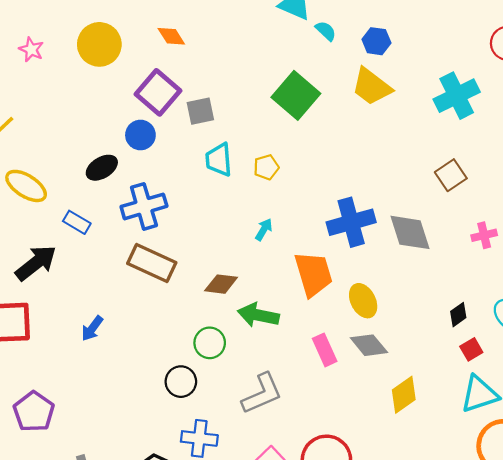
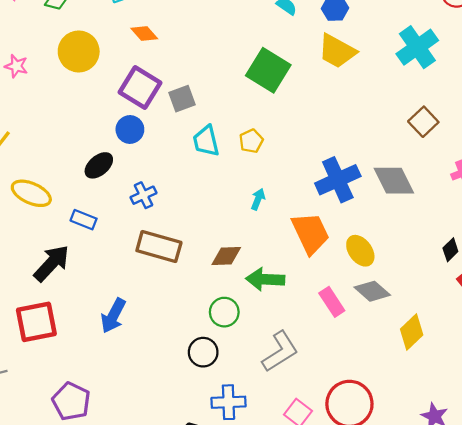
blue cross: (144, 206) -> (144, 195), size x0.6
blue arrow: (92, 328) -> (113, 316), size x1.4

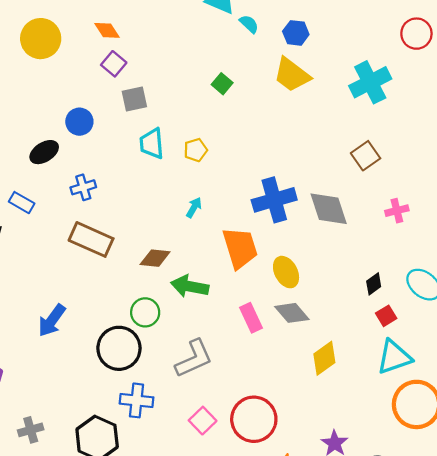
green square: (268, 70) -> (222, 84), size x0.5
purple square: (140, 87) -> (114, 64), moved, size x0.6
blue arrow: (113, 316) -> (52, 320), moved
black circle: (203, 352) -> (119, 348), size x1.5

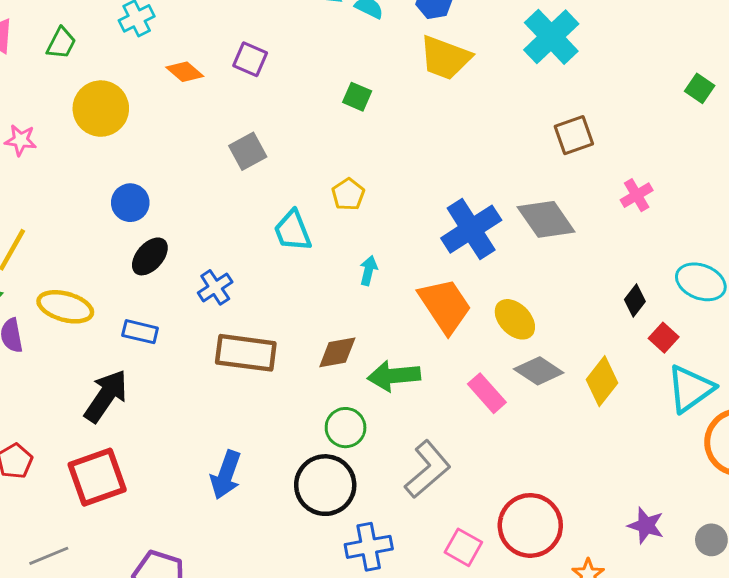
purple square: (114, 64) -> (250, 59), moved
blue circle: (79, 122) -> (130, 203), moved
cyan trapezoid: (152, 144) -> (293, 231), moved
brown square: (366, 156) -> (574, 135), turned 32
yellow diamond: (324, 358) -> (602, 381), moved

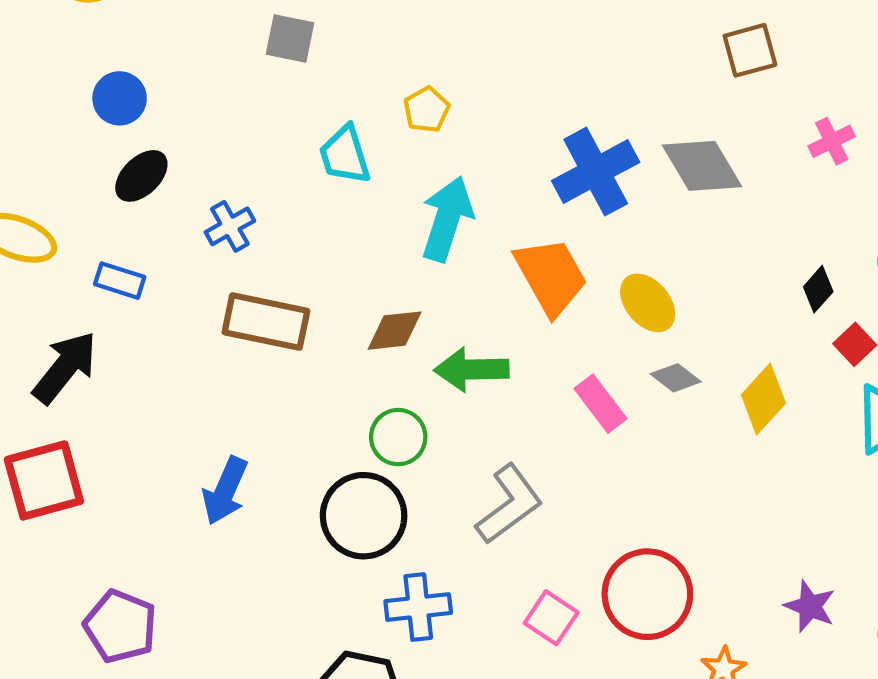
gray square: (248, 151) -> (290, 39), turned 36
cyan arrow: (369, 270) -> (447, 219), size x2.0
gray diamond: (539, 371) -> (676, 378), size x0.7

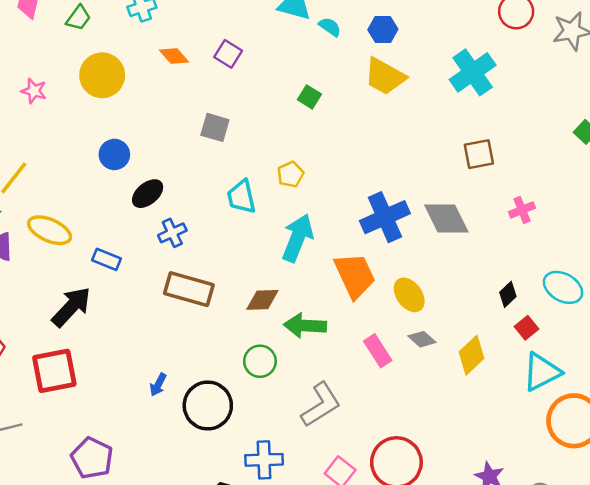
black ellipse: (141, 176) -> (148, 194), moved
blue arrow: (225, 491) -> (158, 385), size x0.6
black circle: (364, 516) -> (208, 406), moved

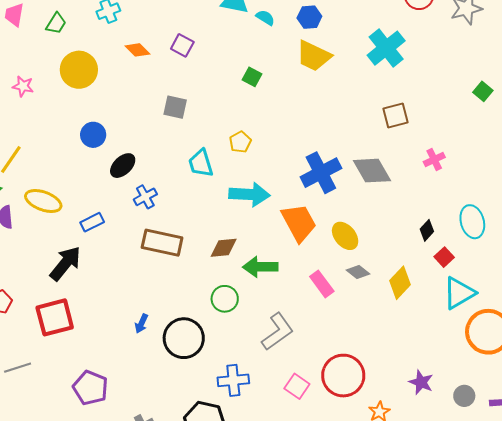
cyan arrow: (297, 238) -> (249, 194), turned 75
blue rectangle: (107, 259) -> (92, 222), turned -45
cyan ellipse: (563, 287) -> (472, 222), turned 48

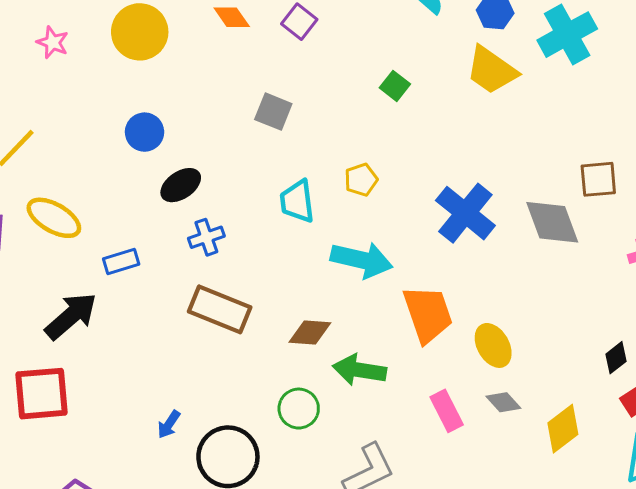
cyan cross: (386, 48) -> (567, 35), moved
gray diamond: (372, 171) -> (552, 222), moved
blue cross: (321, 173) -> (465, 213), moved, turned -33

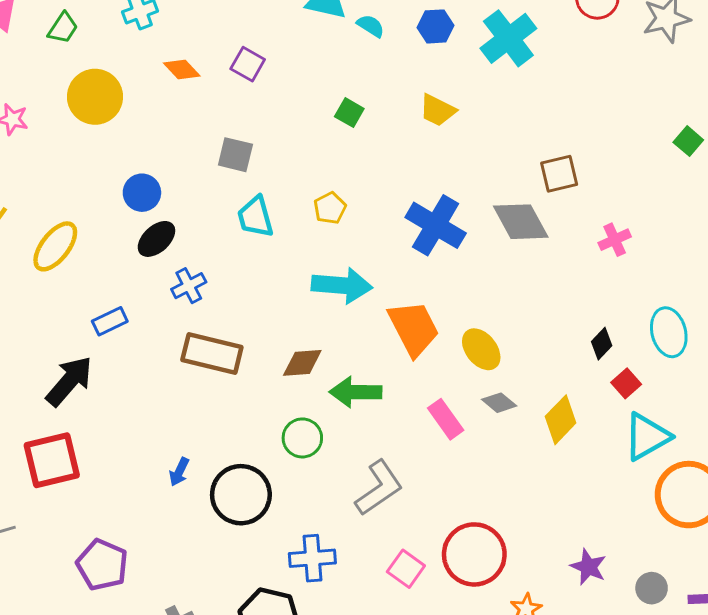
yellow trapezoid: (492, 70) -> (438, 110), moved, size x0.7
blue circle: (145, 132) -> (142, 193), moved
cyan trapezoid: (297, 201) -> (255, 217), moved
yellow ellipse: (54, 218) -> (55, 246), moved, turned -74

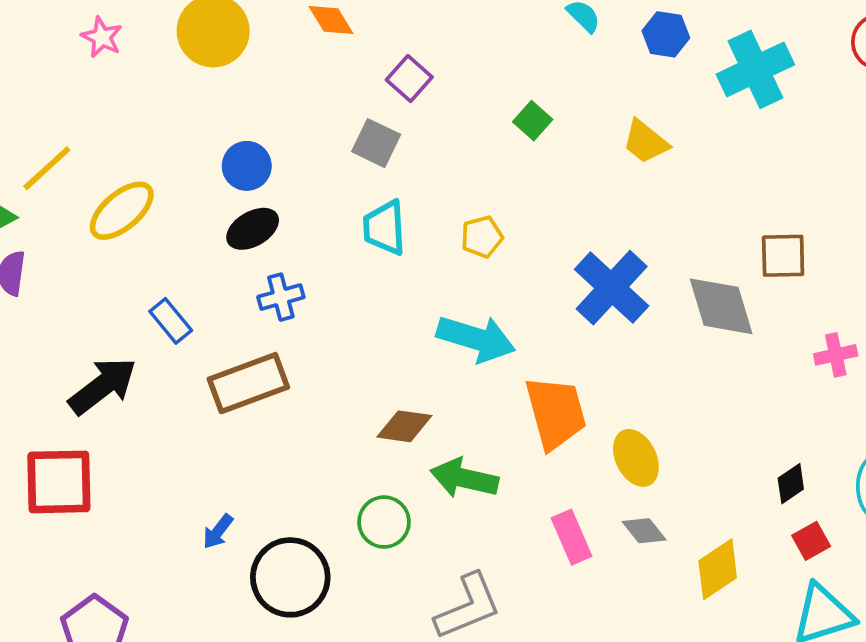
purple square: (248, 64) -> (409, 78), moved
blue rectangle: (110, 321) -> (171, 321), turned 64
brown rectangle: (212, 353) -> (248, 383), moved, turned -46

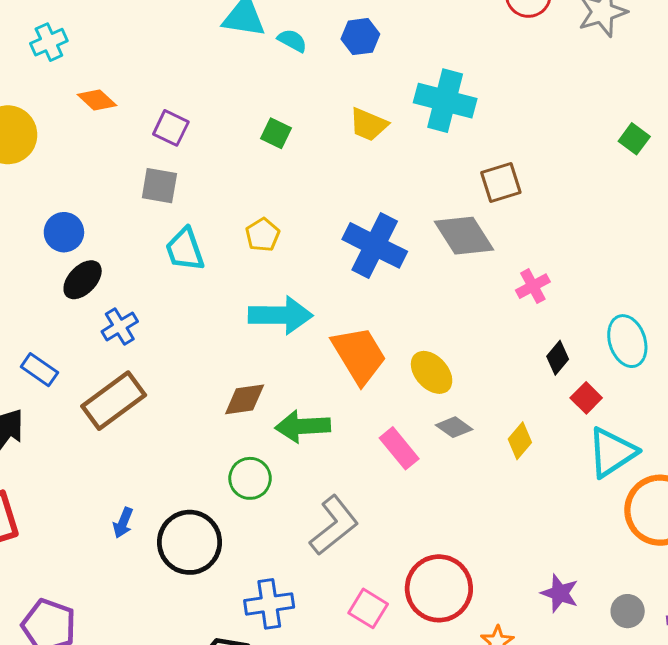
cyan cross: (755, 69) -> (445, 101), moved, turned -34
pink cross: (836, 355) -> (533, 286), moved
yellow diamond: (718, 569) -> (520, 441), size x0.7

